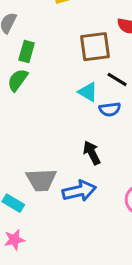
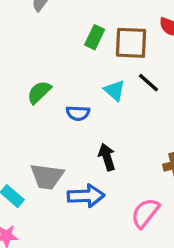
green rectangle: (27, 51) -> (95, 37), moved
green semicircle: (18, 80) -> (39, 92), moved
blue semicircle: (110, 109) -> (78, 113), moved

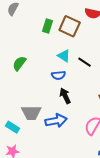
brown square: (131, 43) -> (70, 26), turned 30
black line: (149, 83) -> (84, 62), moved
blue semicircle: (78, 113) -> (58, 75), moved

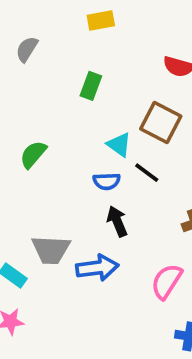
brown square: (70, 26) -> (161, 123), moved
black line: (84, 62) -> (147, 173), moved

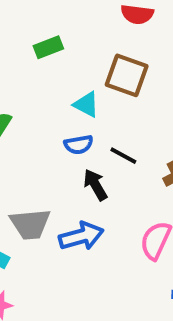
green rectangle: (91, 86) -> (48, 47), turned 56
black line: (147, 173) -> (123, 156), moved

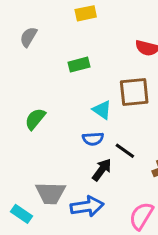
brown square: (127, 75) -> (134, 92), turned -32
black arrow: (95, 185) -> (102, 170), turned 60

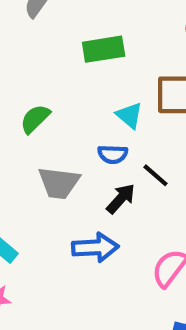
green rectangle: (79, 65) -> (104, 49), size x1.4
gray trapezoid: (50, 193) -> (59, 183), moved

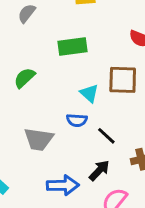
green semicircle: (35, 119) -> (24, 78), moved
black arrow: (121, 199) -> (99, 171), moved

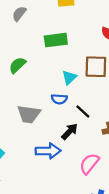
cyan triangle: (89, 93) -> (69, 78), turned 35
black arrow: (99, 171) -> (70, 132), moved

